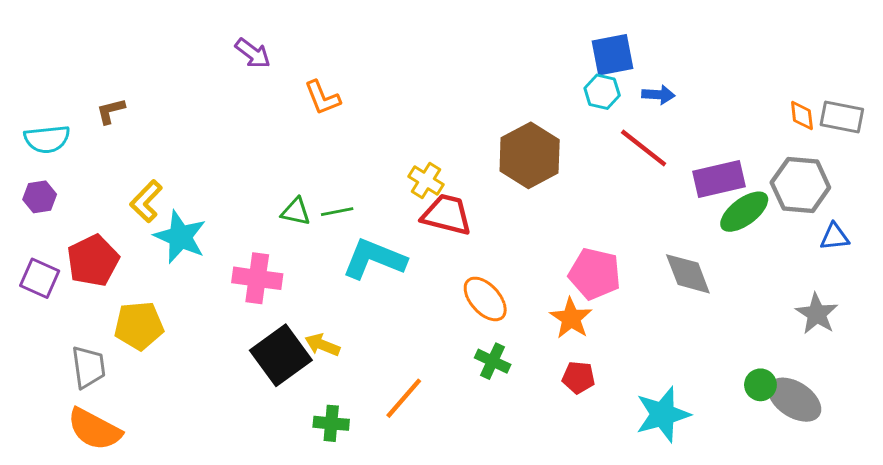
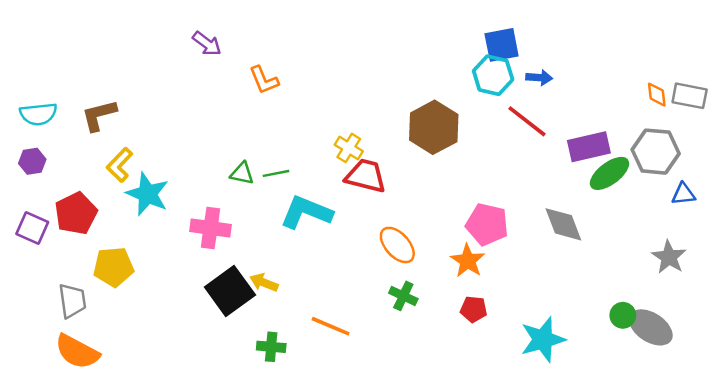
cyan hexagon: (602, 92) -> (493, 75), size x1.4
brown L-shape: (111, 111) -> (99, 115), moved, size x1.5
orange line: (404, 398) -> (331, 326), turned 72

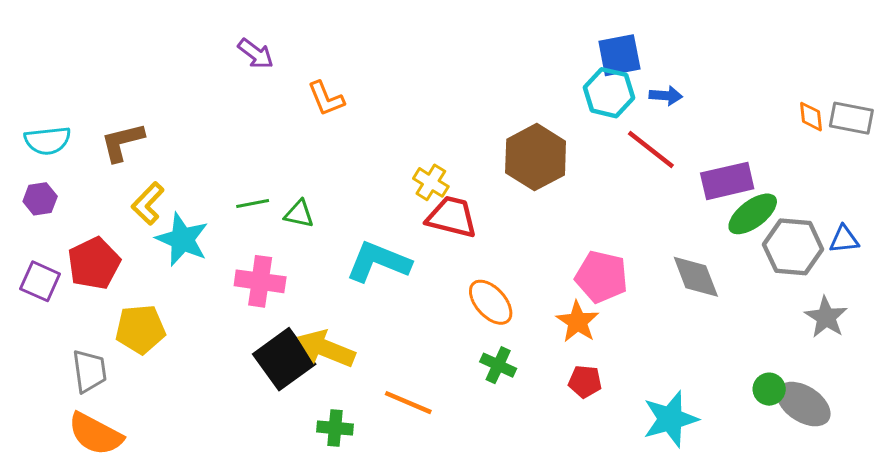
gray hexagon: (656, 152) -> (793, 247), moved
green line: (276, 173) -> (253, 203), moved
yellow arrow: (264, 283) -> (326, 349), size x1.6

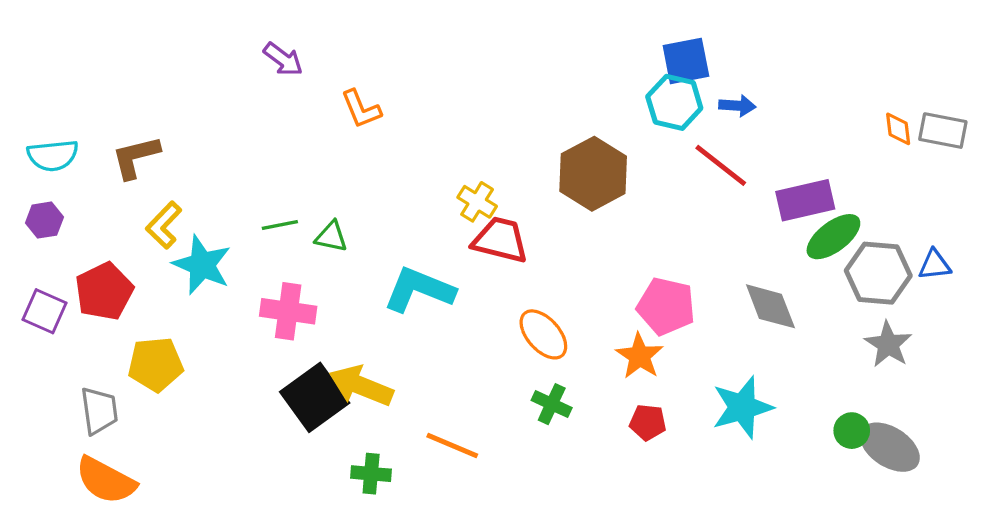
gray star: (826, 317) -> (888, 344), moved
cyan star: (670, 419) -> (742, 407), moved

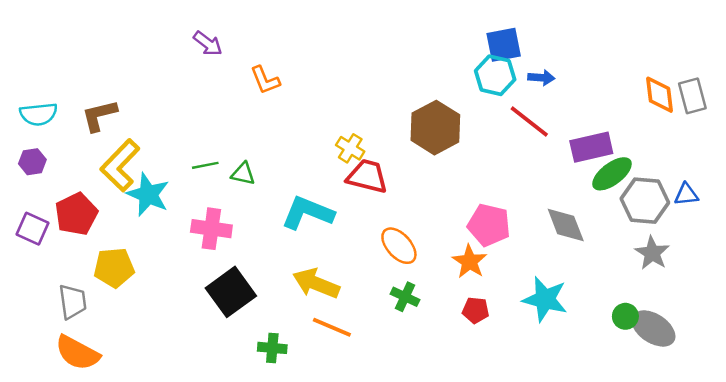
orange diamond: (898, 129) -> (659, 95), size x1.5
gray rectangle: (943, 131) -> (692, 96), turned 64
yellow L-shape: (164, 225) -> (120, 165), size x1.5
yellow arrow: (361, 386) -> (316, 283), moved
cyan star: (742, 407) -> (545, 299), turned 30

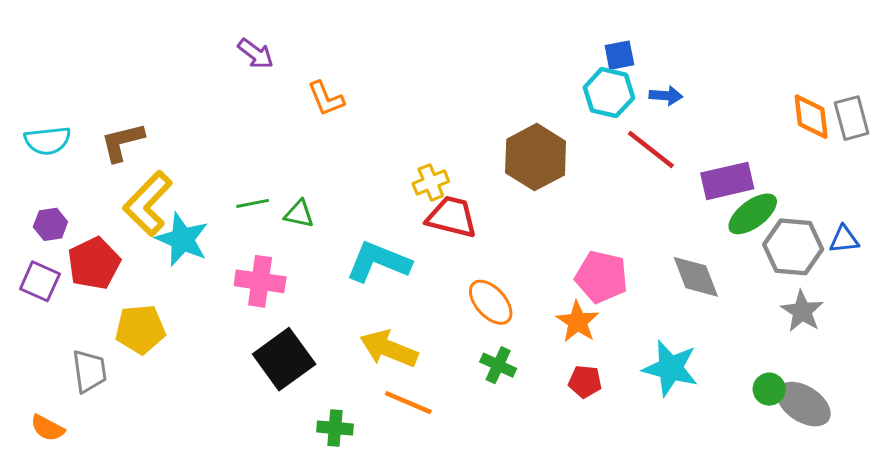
blue square: (504, 45) -> (619, 55), size x0.7
yellow cross: (350, 148) -> (431, 182), turned 36
purple hexagon: (32, 162) -> (50, 224), moved
orange semicircle: (77, 353) -> (47, 428), moved, size x0.6

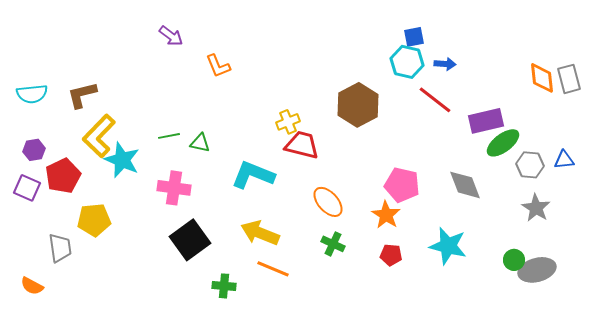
gray hexagon: (793, 247) -> (530, 165), size x0.7
gray ellipse: (804, 404) -> (537, 270), turned -48

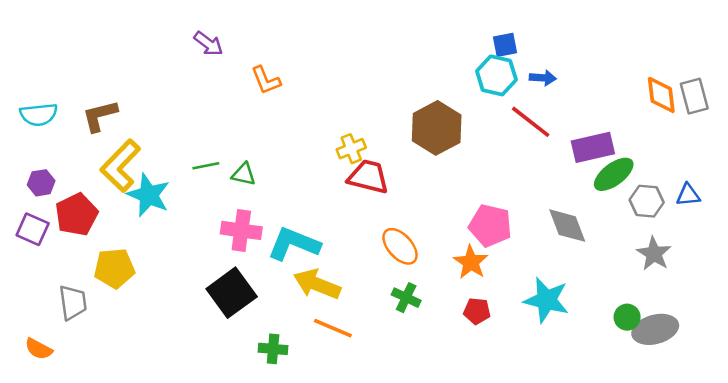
cyan L-shape: (253, 175) -> (294, 244), moved
pink cross: (174, 188) -> (241, 230), moved

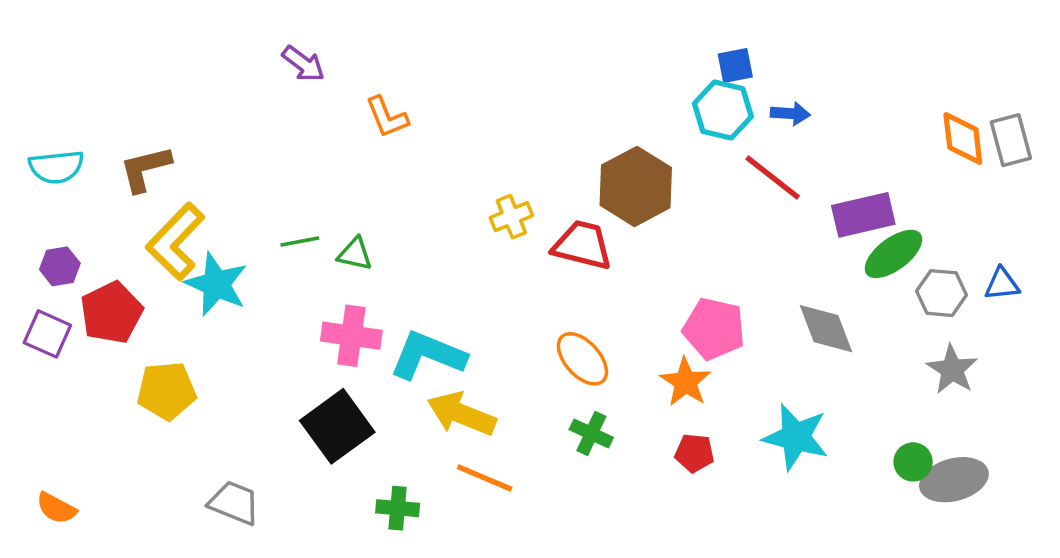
red trapezoid: (368, 177) -> (582, 245), moved
gray trapezoid: (73, 302) -> (234, 503), moved, turned -60

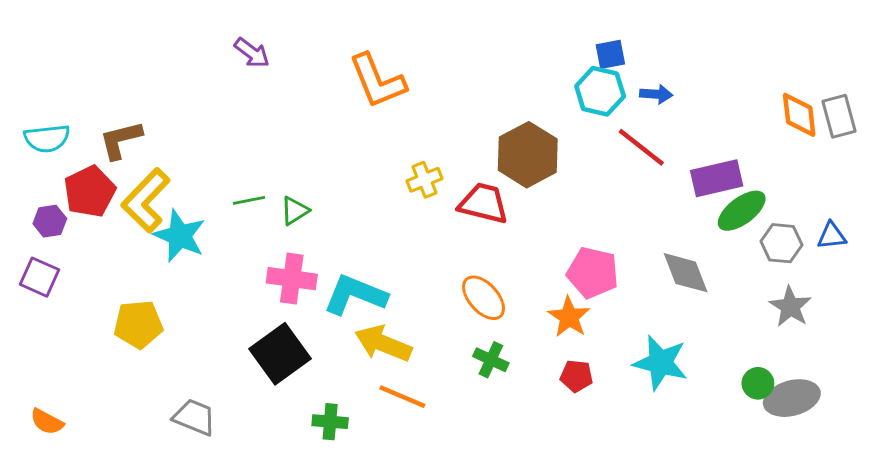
orange L-shape: (387, 117) -> (377, 81), moved, size x1.6
green triangle: (355, 254) -> (295, 211), turned -44
red pentagon: (111, 313) -> (90, 192), moved

